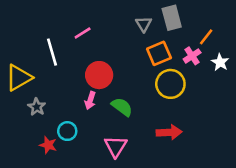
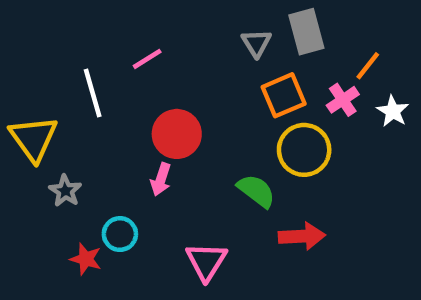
yellow triangle: (19, 78) -> (33, 139), turned -36
green semicircle: (122, 107) -> (256, 191), moved

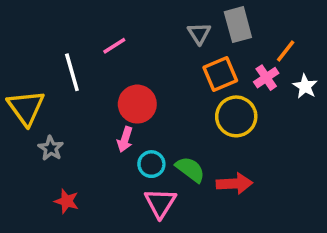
green semicircle: (256, 191) -> (190, 169), moved
cyan circle: (120, 234) -> (151, 164), moved

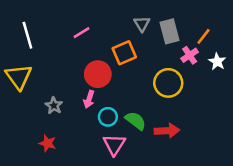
gray rectangle: (238, 25) -> (169, 31), moved
white line: (72, 72) -> (27, 35), moved
orange square: (220, 74) -> (124, 53), moved
gray star: (51, 148) -> (54, 106), moved

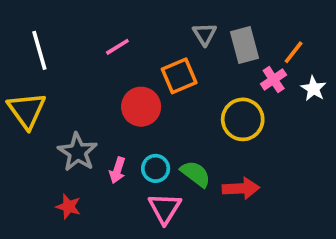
pink arrow: (89, 99) -> (117, 170), moved
gray star: (54, 106) -> (78, 152), size x1.5

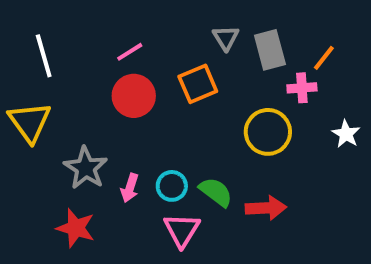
pink cross: (274, 79) -> (302, 88), turned 30
white star: (313, 89) -> (346, 134), moved
red circle: (141, 107) -> (134, 96), moved
red star: (68, 207) -> (76, 228), size x1.4

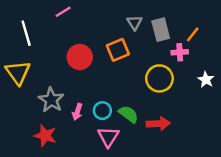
pink line: (130, 52) -> (63, 12), moved

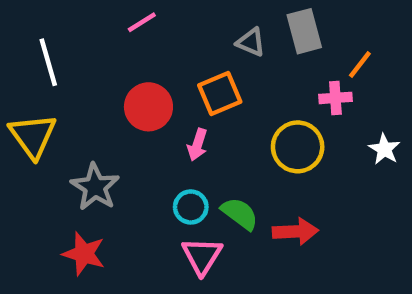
pink line: (63, 12) -> (142, 22), moved
gray triangle: (134, 23) -> (251, 42), turned -35
gray rectangle: (161, 30) -> (304, 31), moved
pink arrow: (77, 112) -> (197, 145), moved

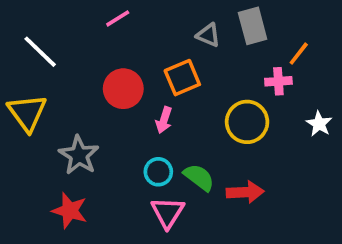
white line: (48, 62) -> (40, 52), turned -30

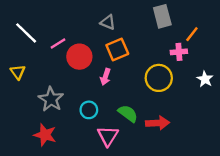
pink line: (118, 18) -> (58, 44), moved
gray triangle: (208, 35) -> (108, 22), moved
yellow triangle: (27, 113) -> (18, 72), size x0.6
cyan circle: (158, 172) -> (89, 110), moved

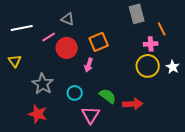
gray triangle: (108, 22) -> (68, 19), moved
white line: (26, 33) -> (22, 28), turned -55
orange line: (192, 34) -> (162, 29), turned -64
yellow circle: (159, 78) -> (148, 66), moved

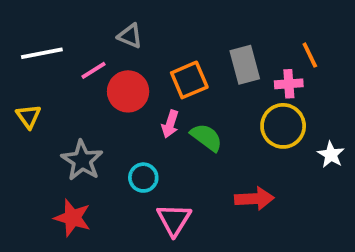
gray rectangle: (137, 14) -> (245, 65), moved
white star: (173, 67) -> (331, 155), moved
green semicircle: (108, 96) -> (206, 137), moved

